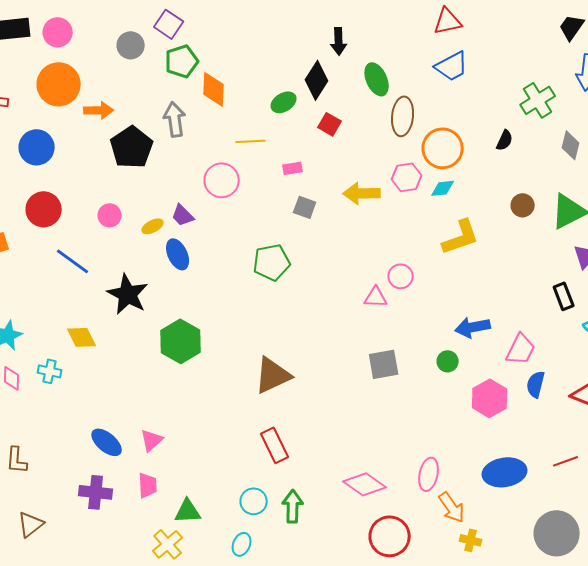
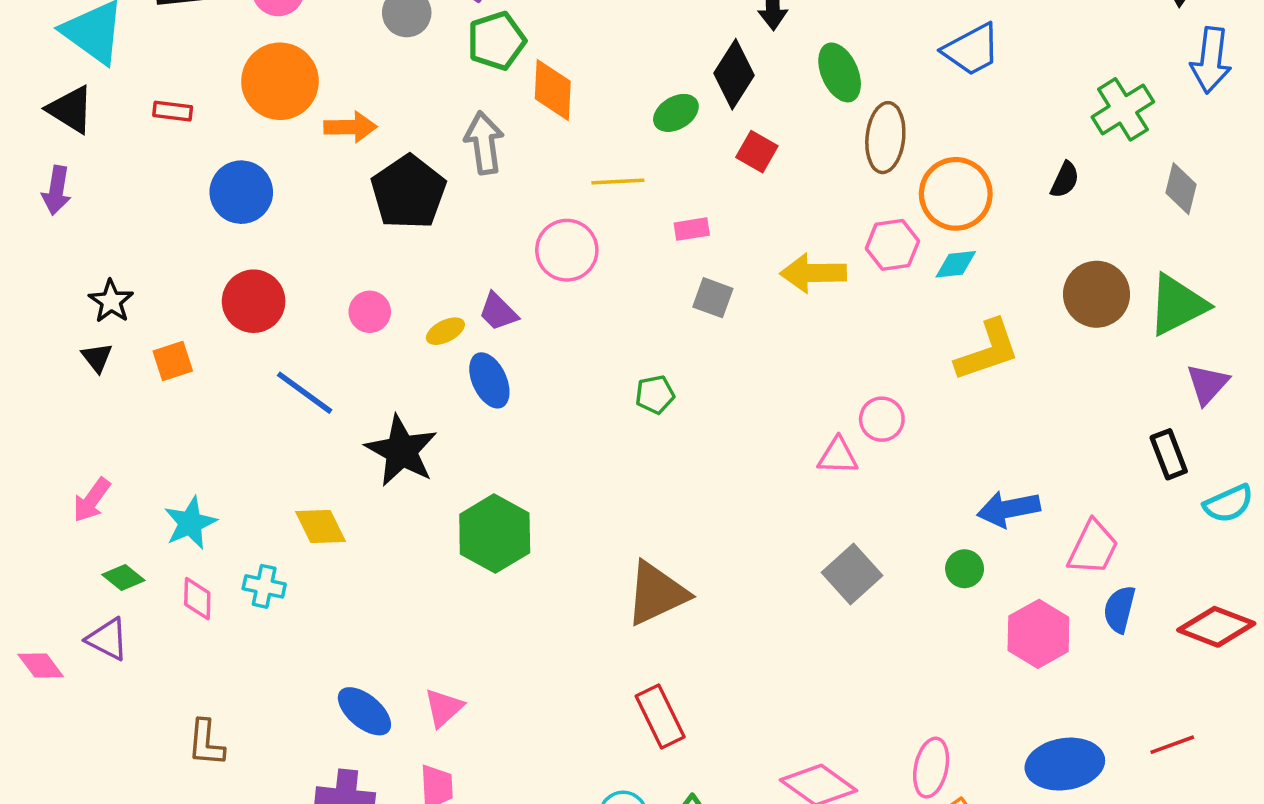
brown circle: (523, 205) -> (1097, 294), size x1.6
green pentagon: (272, 262) -> (655, 395), size x0.6
gray square: (384, 364) -> (852, 574), turned -32

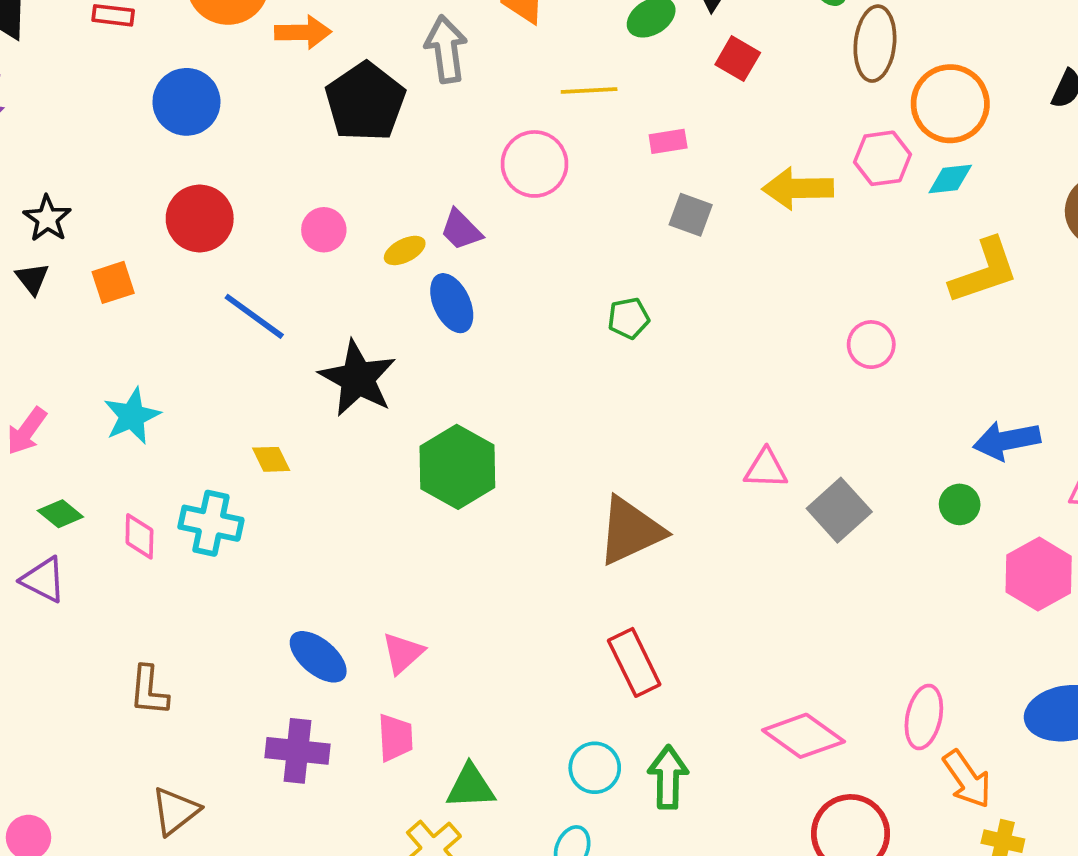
pink triangle: (838, 456) -> (766, 469), moved
cyan star: (190, 523) -> (132, 416), moved
yellow diamond: (320, 526) -> (271, 459), size x0.7
cyan cross: (264, 586) -> (211, 523), size x1.4

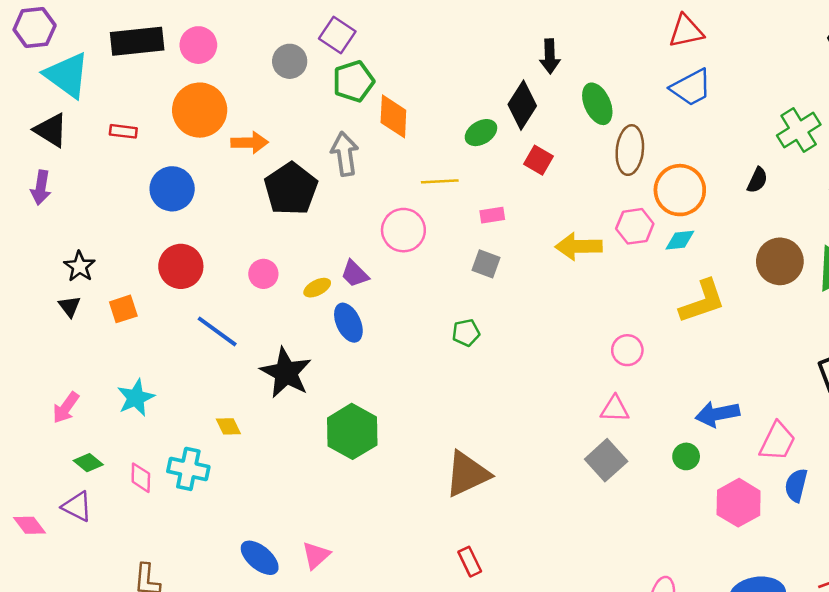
gray square: (691, 215) -> (486, 264), moved
pink triangle: (766, 469) -> (615, 409), moved
red rectangle: (634, 662) -> (470, 562), size x0.7

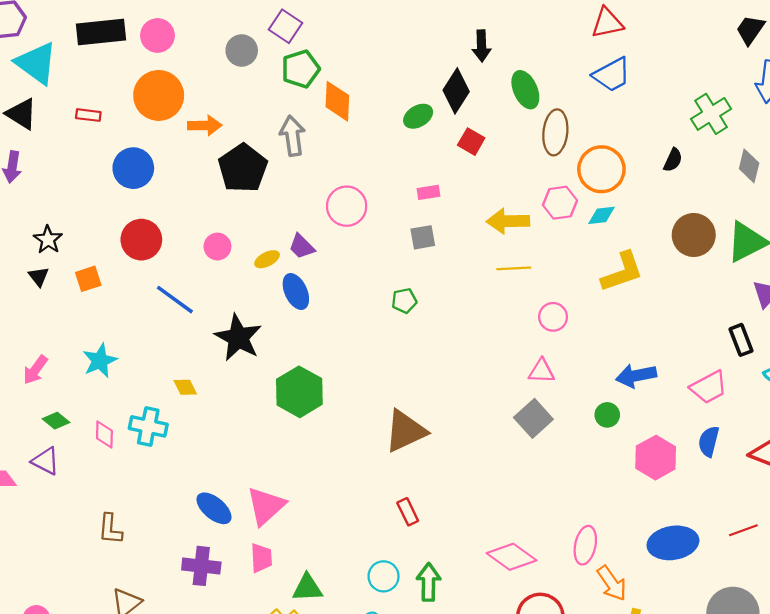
yellow line: (440, 181) -> (514, 268), moved
gray square: (486, 264) -> (423, 237), turned -30
pink trapezoid: (777, 441) -> (709, 387), moved, turned 36
pink triangle: (316, 555) -> (266, 506), size x1.5

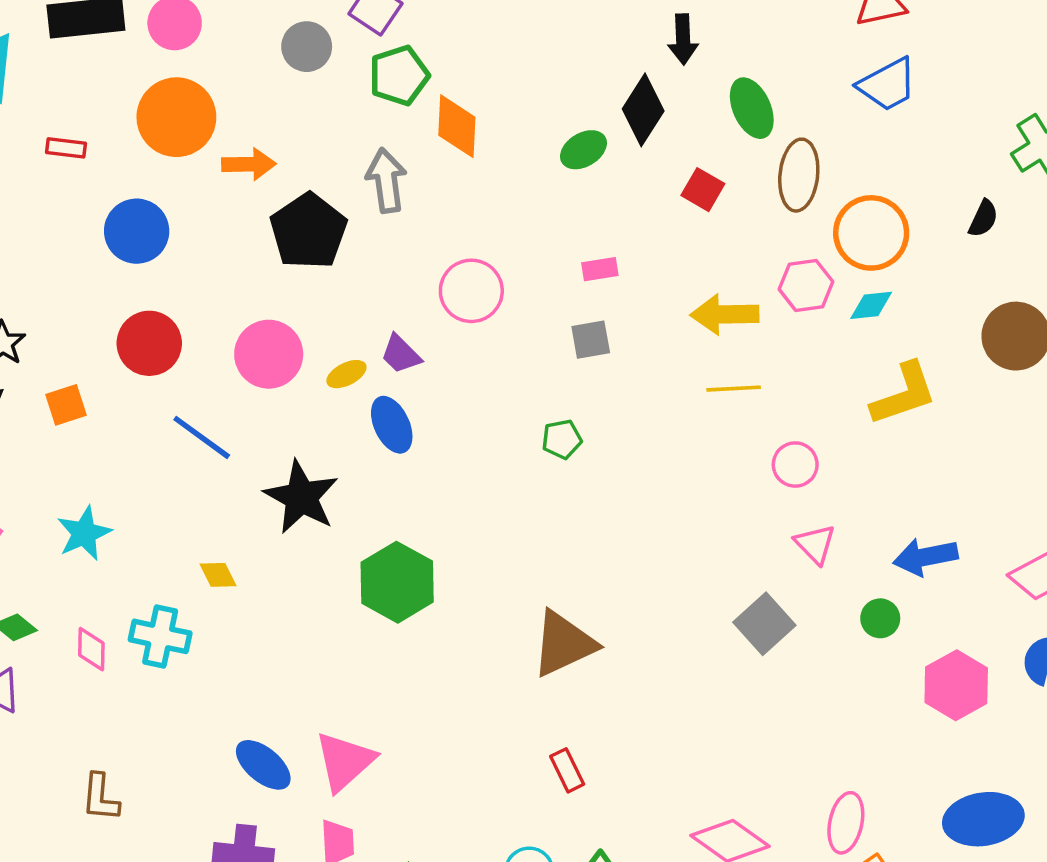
red square: (471, 142) -> (703, 190), moved
pink circle: (217, 247) -> (269, 354), size x1.6
pink triangle: (542, 371) -> (815, 544), moved, turned 44

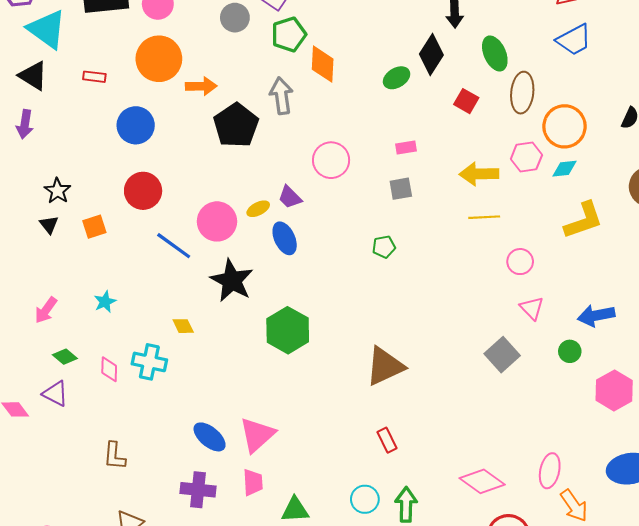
pink circle: (269, 354) -> (217, 221), moved
cyan star: (84, 533) -> (105, 302), size x0.7

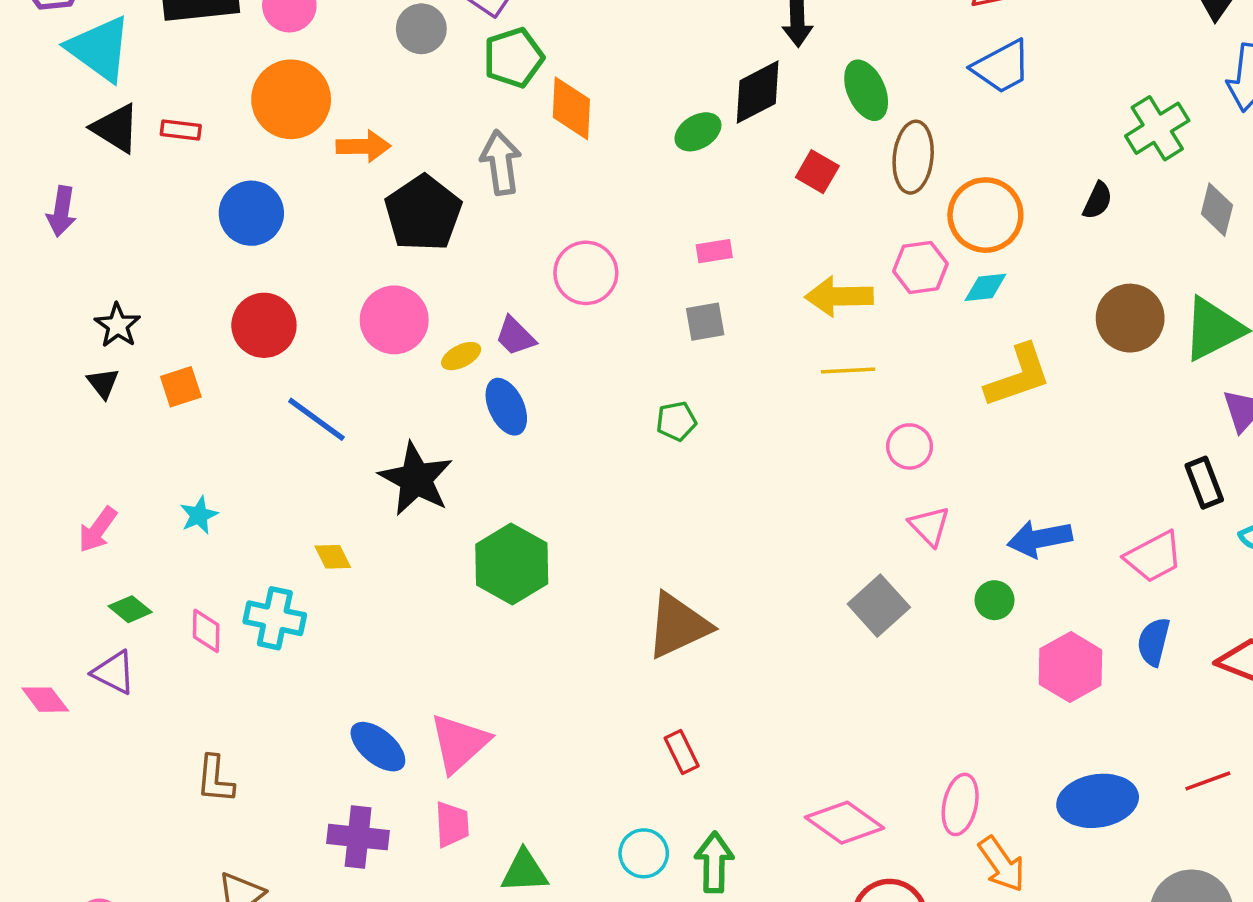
black diamond: (431, 55) -> (758, 92), turned 30
black triangle: (33, 76) -> (116, 128), moved
pink circle: (217, 221) -> (394, 320), moved

